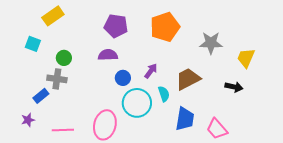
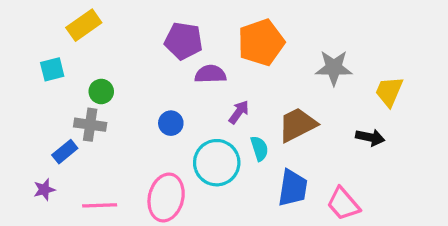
cyan square: (33, 44) -> (52, 69), turned -35
purple semicircle: (108, 55) -> (210, 74), moved
blue circle: (123, 78) -> (171, 123), moved

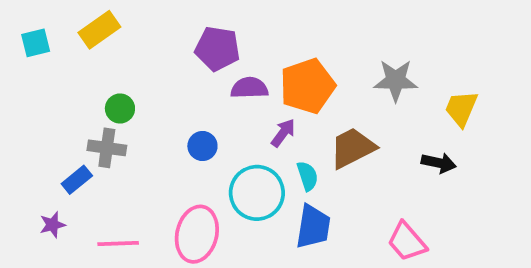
orange pentagon: (261, 42) -> (307, 86), moved
cyan square: (52, 69) -> (36, 43), moved
blue trapezoid: (293, 188) -> (313, 227), moved

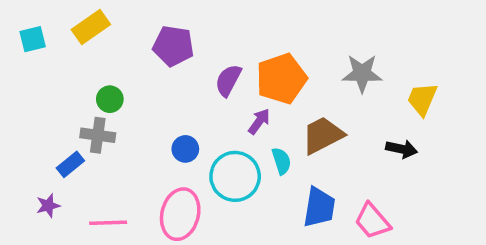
purple pentagon: (217, 49) -> (173, 46), moved
purple semicircle: (249, 88) -> (228, 80), turned -60
blue circle: (202, 146) -> (185, 149), moved
blue trapezoid: (313, 227) -> (319, 207), moved

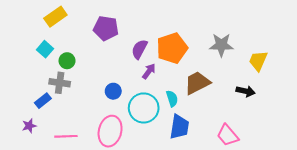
cyan square: (33, 39) -> (45, 49), moved, turned -35
purple arrow: (259, 121) -> (149, 71), moved
blue trapezoid: (319, 207) -> (179, 127), moved

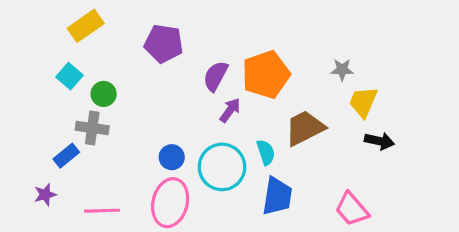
gray star: (221, 45) -> (342, 70), size x0.6
yellow trapezoid: (258, 61) -> (363, 102), moved
blue circle: (113, 91) -> (172, 157), moved

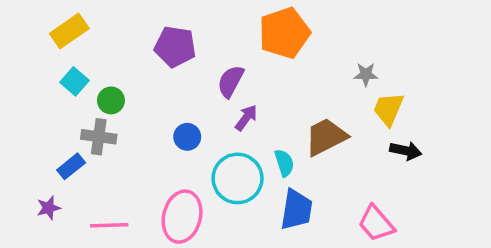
yellow rectangle: (86, 26) -> (69, 31), moved
orange pentagon: (266, 74) -> (284, 33), moved
blue circle: (172, 157) -> (187, 137), moved

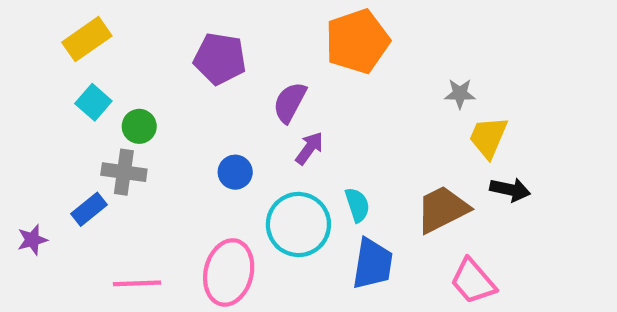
brown trapezoid: (326, 137) -> (442, 209), moved
purple star: (49, 208) -> (32, 240), moved

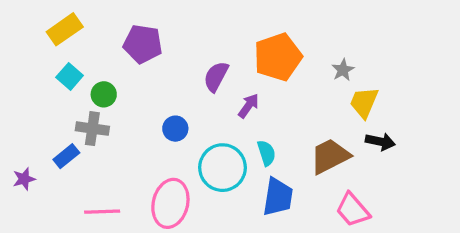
orange pentagon: (357, 41) -> (278, 57), moved
purple pentagon: (220, 59) -> (143, 44), moved
gray star: (460, 94) -> (343, 70), turned -30
purple arrow: (309, 148) -> (249, 106), moved

